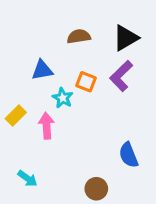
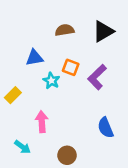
purple L-shape: (121, 76) -> (97, 77), moved
pink arrow: (47, 126) -> (42, 122), moved
brown circle: (96, 189) -> (67, 155), moved

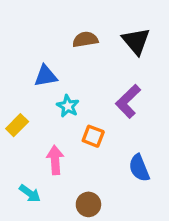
black triangle: (103, 31) -> (136, 41), turned -40
orange square: (71, 67) -> (93, 136), moved

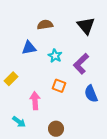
brown semicircle: (85, 39) -> (45, 25), moved
cyan star: (68, 106) -> (55, 56), moved
blue semicircle: (139, 168) -> (91, 94), moved

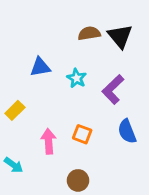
brown semicircle: (45, 25) -> (89, 33), moved
orange square: (59, 86) -> (82, 134), moved
cyan arrow: (19, 122) -> (14, 165), moved

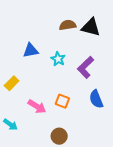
black triangle: (120, 36) -> (91, 27), turned -36
pink arrow: (49, 141) -> (37, 107), turned 126

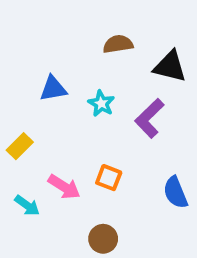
black triangle: (91, 27) -> (170, 66), moved
blue semicircle: (96, 99) -> (175, 192), moved
cyan arrow: (10, 124) -> (27, 205), moved

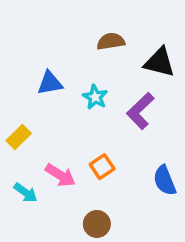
orange square: (109, 178) -> (102, 167), turned 35

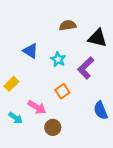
blue triangle: (50, 83) -> (30, 51), turned 42
orange square: (102, 167) -> (62, 91), moved
brown circle: (97, 224) -> (53, 127), moved

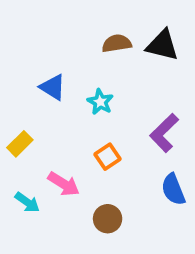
black triangle: (97, 38) -> (162, 45), moved
purple L-shape: (86, 68) -> (164, 133), moved
brown circle: (53, 127) -> (108, 219), moved

